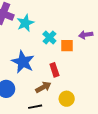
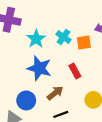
cyan star: (25, 23) -> (36, 39), moved
brown arrow: (43, 87) -> (55, 93), moved

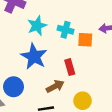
cyan cross: (63, 37) -> (65, 30), turned -32
brown arrow: (55, 93) -> (55, 86), moved

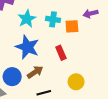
brown arrow: (55, 86) -> (35, 72), moved

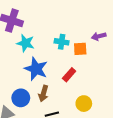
cyan star: (27, 19) -> (25, 43), moved, turned -30
red rectangle: (61, 53) -> (69, 75), turned 64
brown arrow: (35, 72) -> (43, 94), turned 140

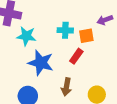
red rectangle: (69, 75) -> (76, 56), moved
brown arrow: (43, 94) -> (66, 87), moved

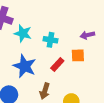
cyan star: (26, 36) -> (23, 33), moved
orange square: (86, 36) -> (78, 55), moved

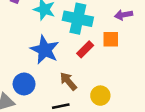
cyan cross: (50, 40) -> (78, 19), size x1.6
brown arrow: (45, 91) -> (68, 81), turned 119

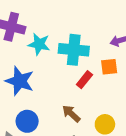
blue star: (45, 50) -> (20, 81), moved

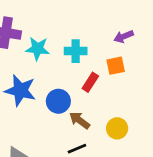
cyan cross: (74, 50) -> (76, 51), size x0.7
blue circle: (27, 121) -> (58, 101), moved

